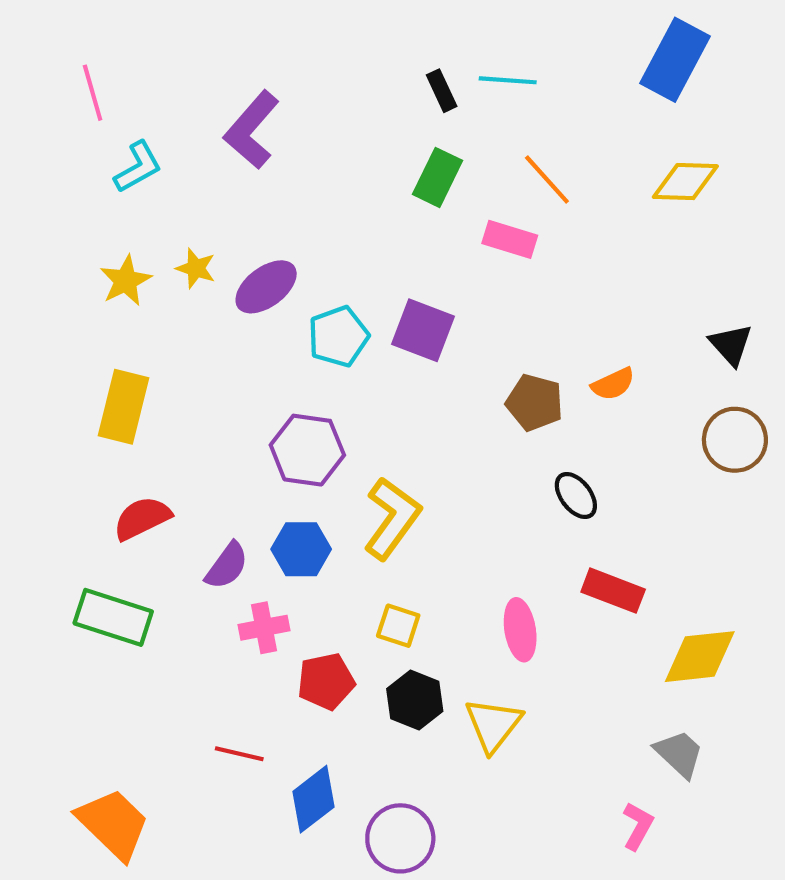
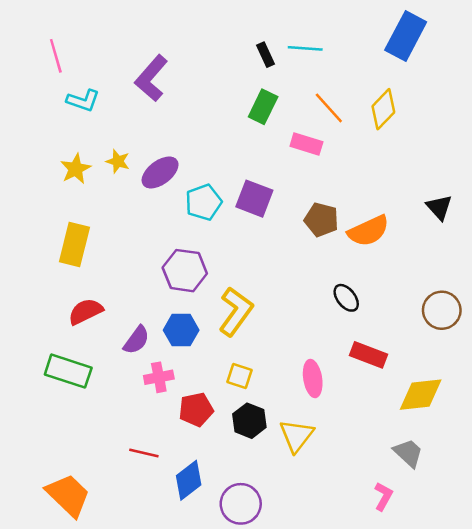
cyan L-shape: (138, 167) -> (83, 101), turned 48
yellow diamond: (685, 182) -> (383, 109), moved, turned -48
orange semicircle: (613, 384) -> (369, 231), size x1.6
brown pentagon: (535, 403) -> (321, 220), moved
brown circle: (735, 440) -> (442, 310), moved

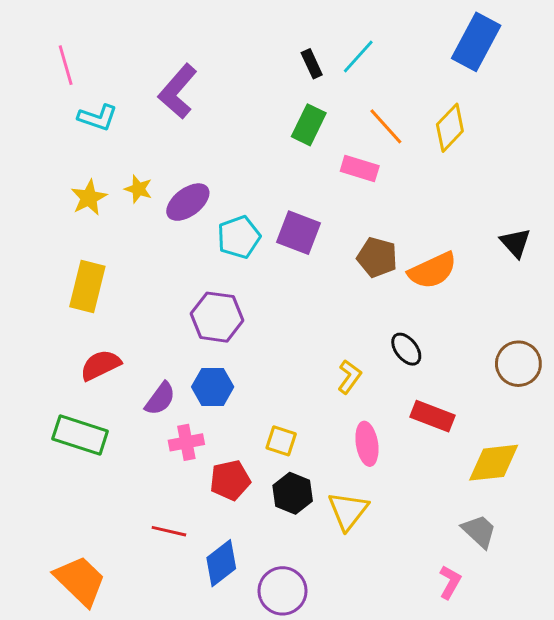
cyan line: (305, 48) -> (358, 56), turned -52
yellow L-shape: (236, 311) -> (349, 377), moved, size x0.6

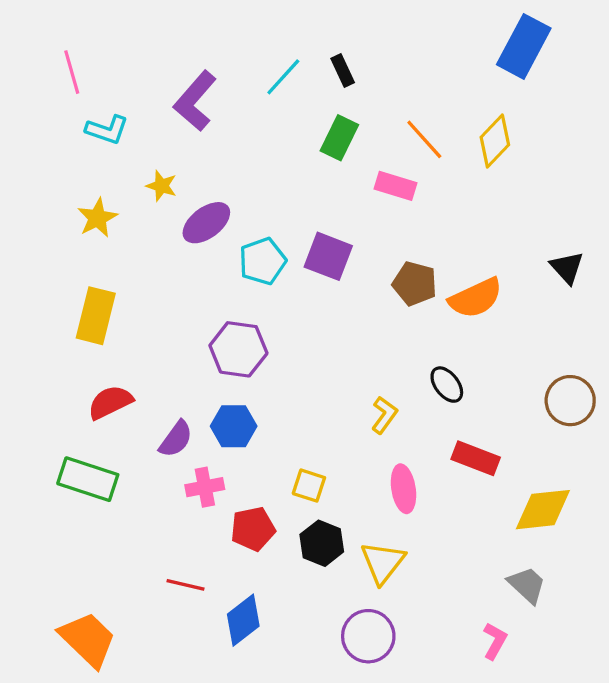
cyan line: (358, 56) -> (283, 77), moved
yellow star: (138, 189) -> (162, 186), moved
purple circle: (283, 591) -> (368, 636), moved

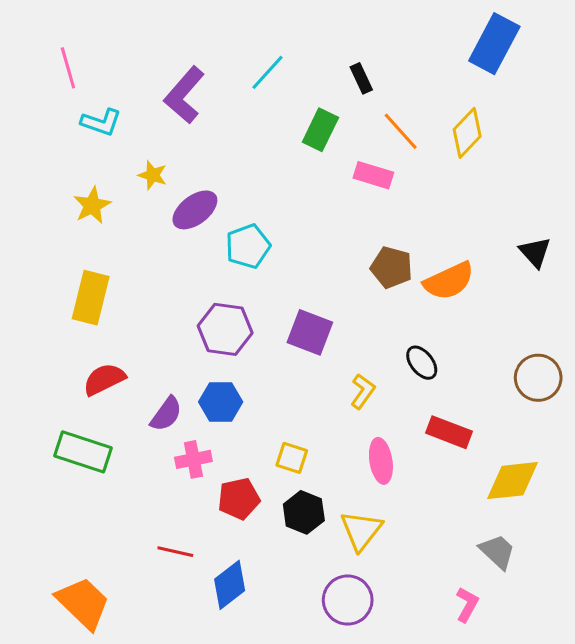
black rectangle: (343, 70) -> (361, 78), moved
purple square: (328, 256) -> (310, 332), moved

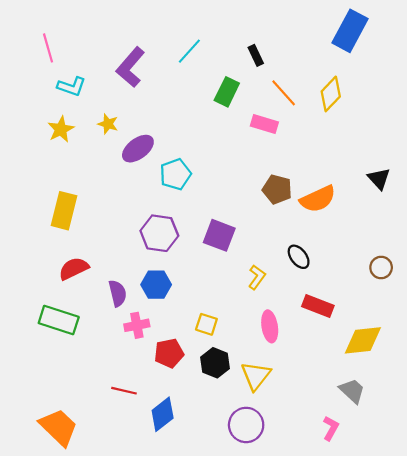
yellow star: (92, 205) -> (61, 129), moved
brown circle: (538, 378) -> (381, 267), size x0.7
purple semicircle: (166, 414) -> (118, 293), turned -50

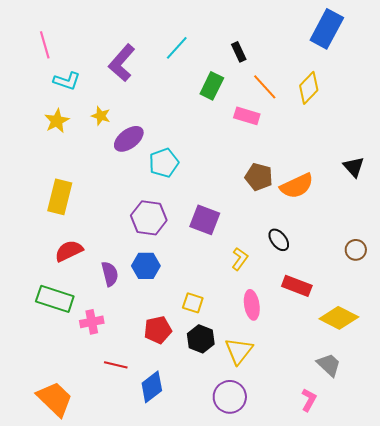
pink cross: (137, 325) -> (92, 322), moved
yellow diamond: (363, 340) -> (339, 318), turned 33

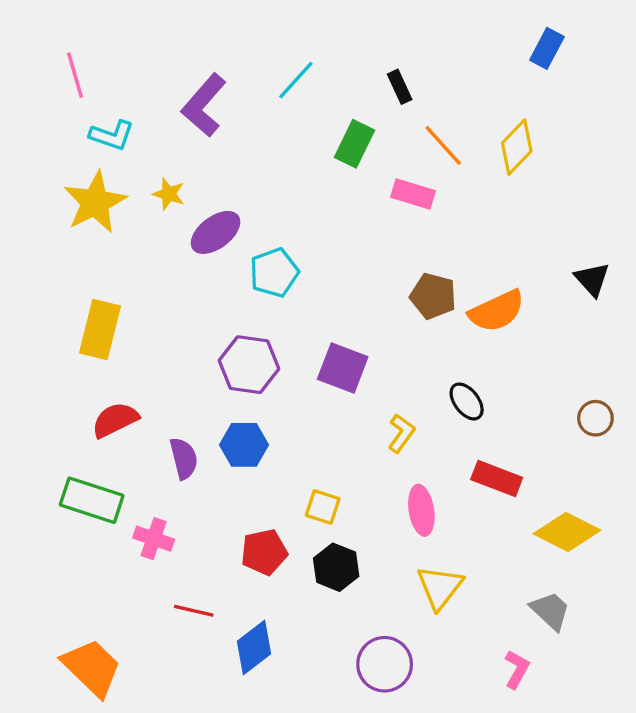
blue rectangle: (327, 29) -> (547, 48), size x0.6
yellow star: (57, 121) -> (95, 202), size x1.5
pink cross: (92, 322) -> (154, 539), turned 30
yellow triangle: (239, 351) -> (440, 587), moved

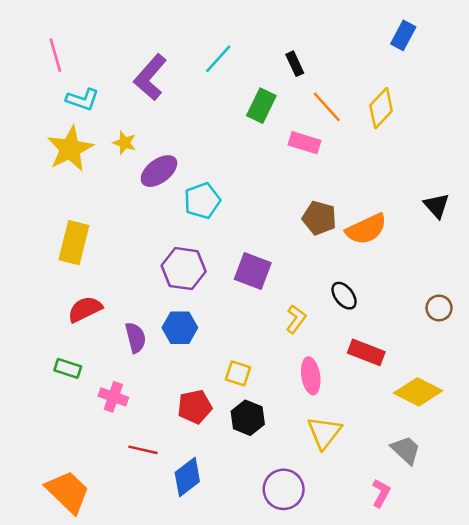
green rectangle: (92, 500) -> (68, 368), size x0.6

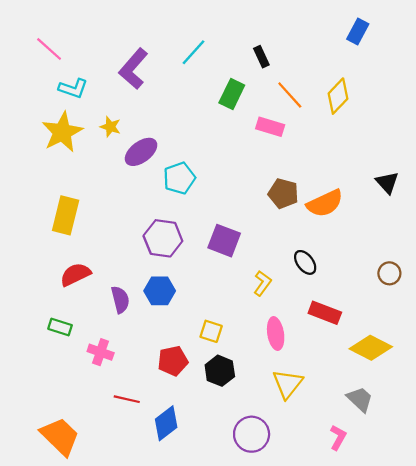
pink line: (55, 55) -> (49, 49), turned -32

